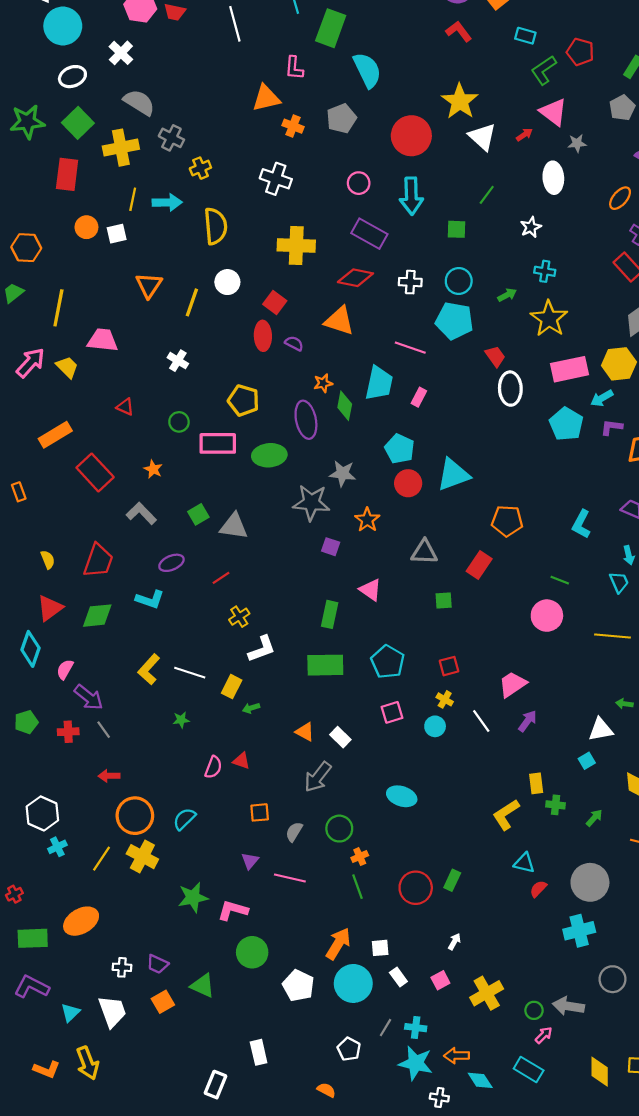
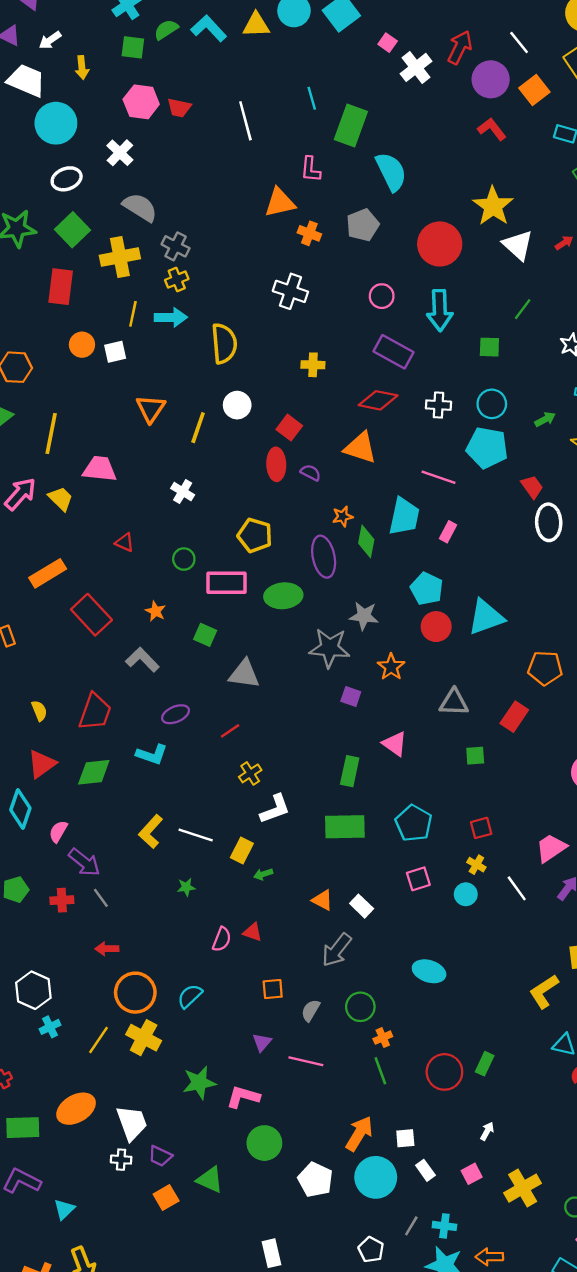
yellow cross: (200, 168) -> (177, 280), moved
yellow cross: (296, 245) -> (313, 365), size x0.6
green square: (198, 514) -> (205, 635), moved, turned -36
white trapezoid: (112, 1011) -> (132, 1123), moved

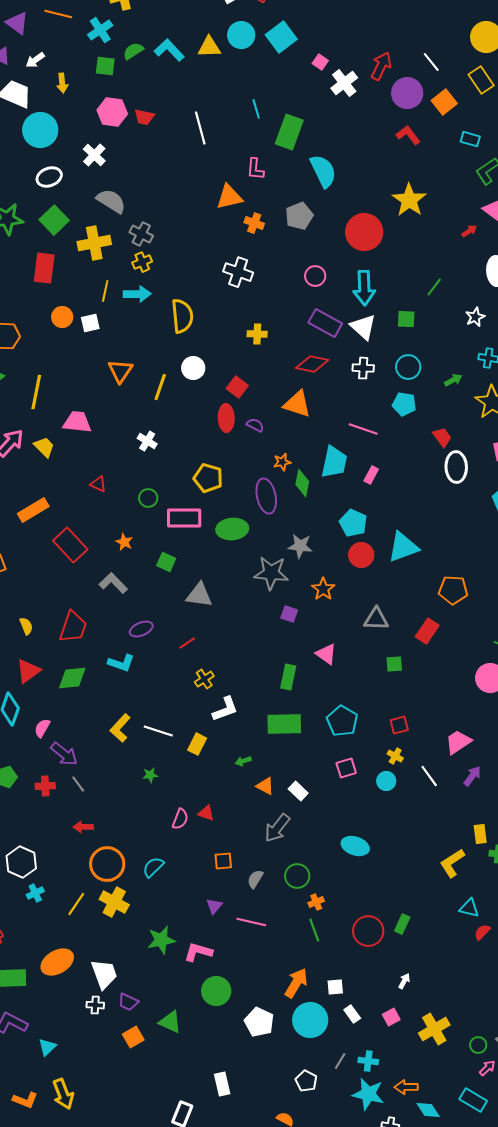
white triangle: (518, 245) -> (363, 327), moved
cyan pentagon: (487, 448) -> (404, 404), size x0.7
green arrow: (263, 874) -> (243, 761), moved

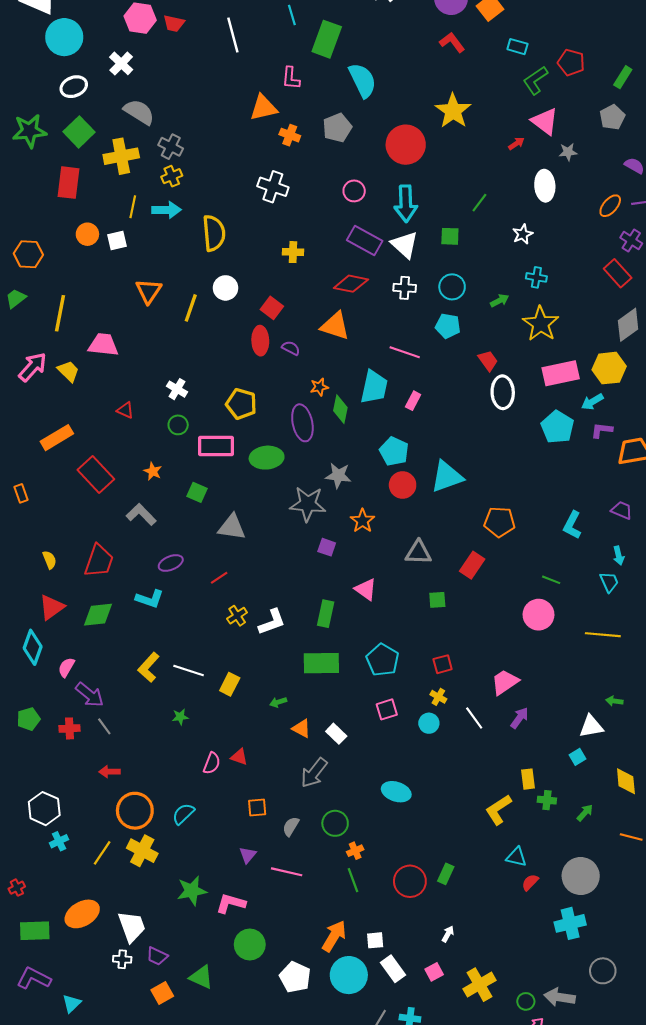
white cross: (147, 441) -> (177, 389), moved
white L-shape: (225, 709) -> (272, 622), moved
white rectangle: (352, 1014) -> (393, 969), size x1.4

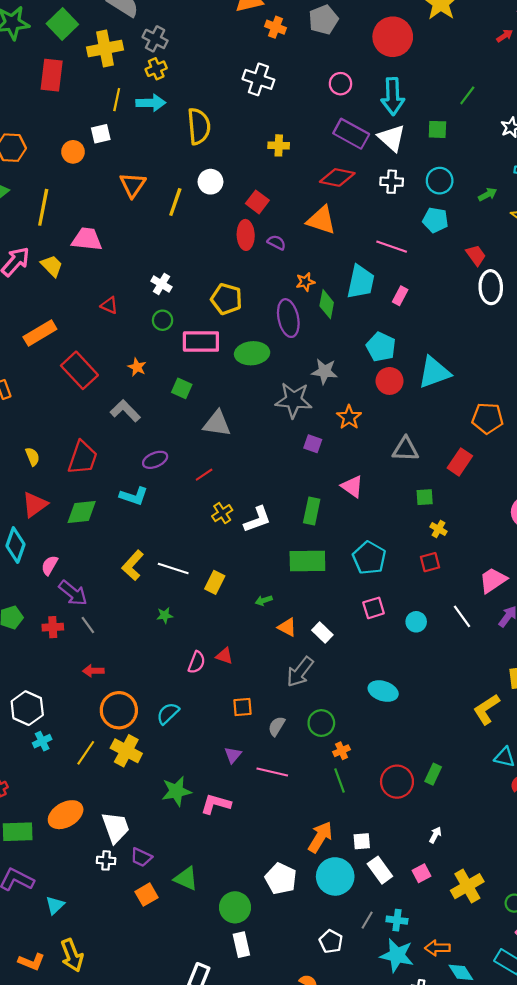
orange circle: (87, 234) -> (73, 152), moved
yellow cross: (438, 697) -> (439, 529), moved
green circle: (250, 945) -> (235, 907), moved

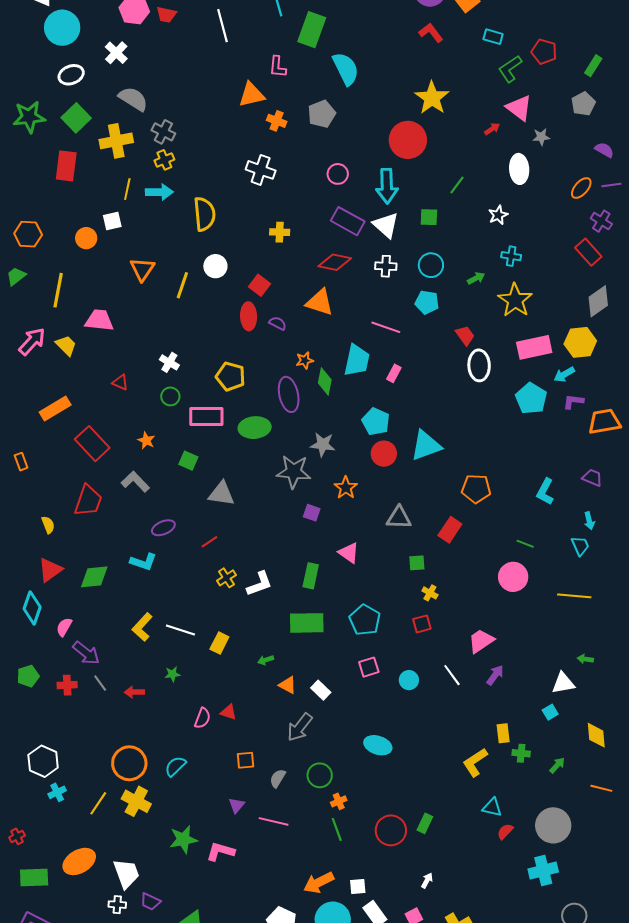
red circle: (393, 37) -> (408, 140), moved
red trapezoid: (83, 458) -> (88, 501), moved
red arrow: (93, 671) -> (134, 692), moved
orange arrow: (320, 837) -> (319, 883), turned -148

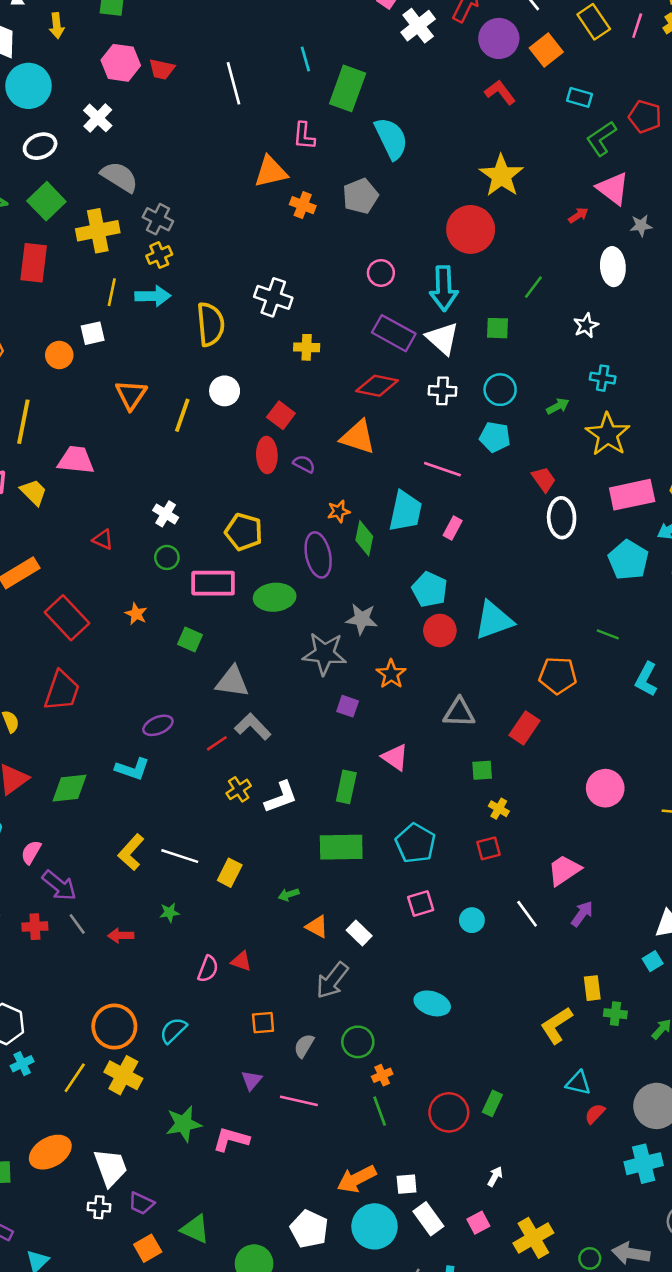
white cross: (261, 170) -> (273, 297), moved
gray L-shape: (135, 482) -> (253, 727), moved
green line: (525, 544) -> (608, 634), moved

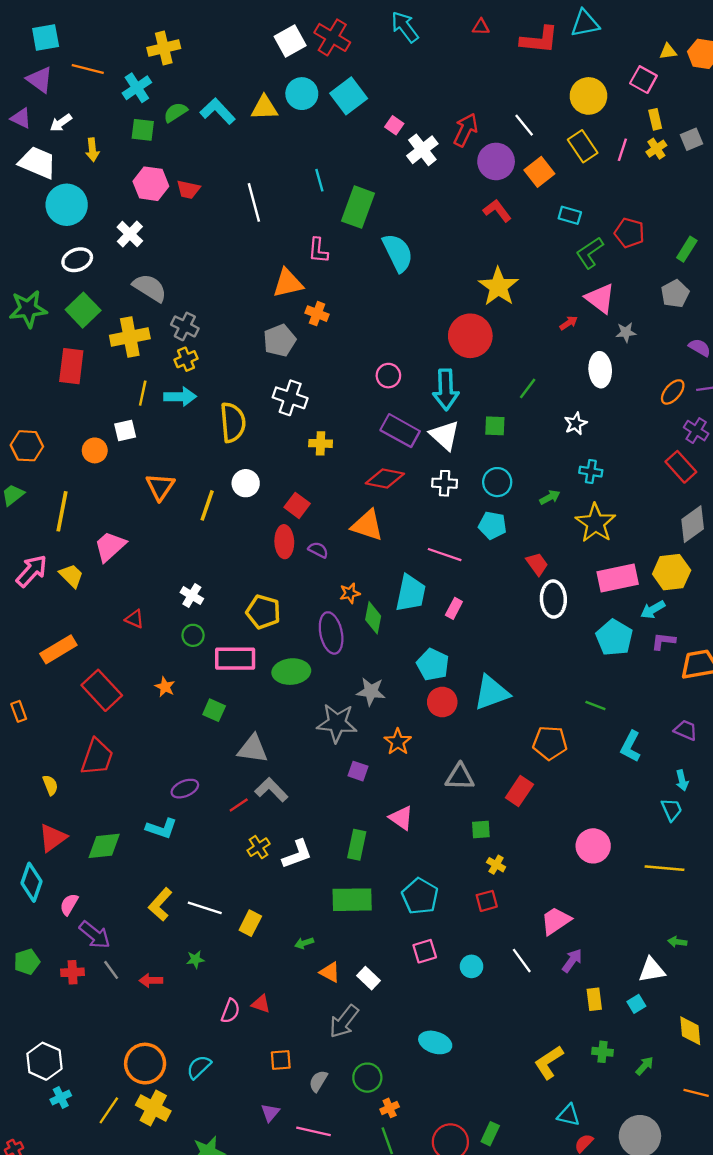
gray pentagon: (360, 196) -> (280, 340), moved
pink trapezoid: (76, 460) -> (110, 546), turned -48
yellow rectangle: (592, 988) -> (594, 999), moved

